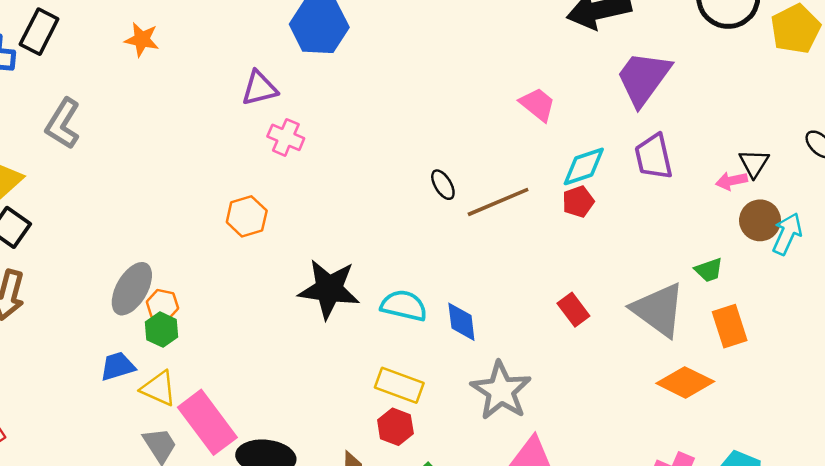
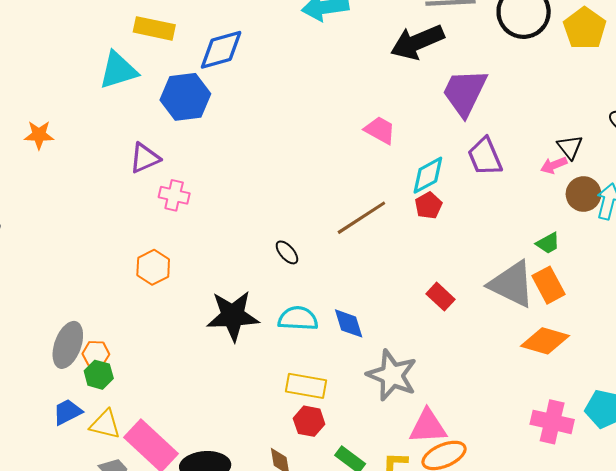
black ellipse: (443, 185) -> (287, 252), moved
orange rectangle: (730, 326) -> (548, 285), moved

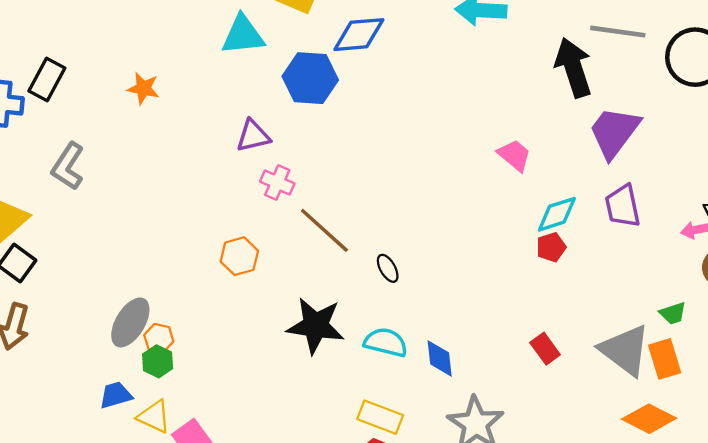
black arrow: (417, 42) -> (573, 68), turned 84
brown line: (361, 218) -> (324, 230), moved, turned 64

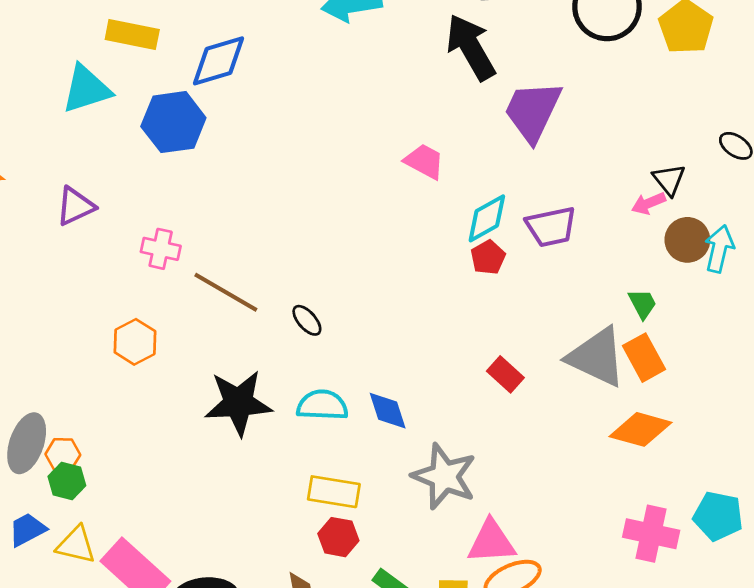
purple triangle: (253, 136) -> (75, 206), moved
purple trapezoid: (623, 206) -> (551, 227), moved, turned -78
green trapezoid: (673, 313) -> (643, 304), turned -88

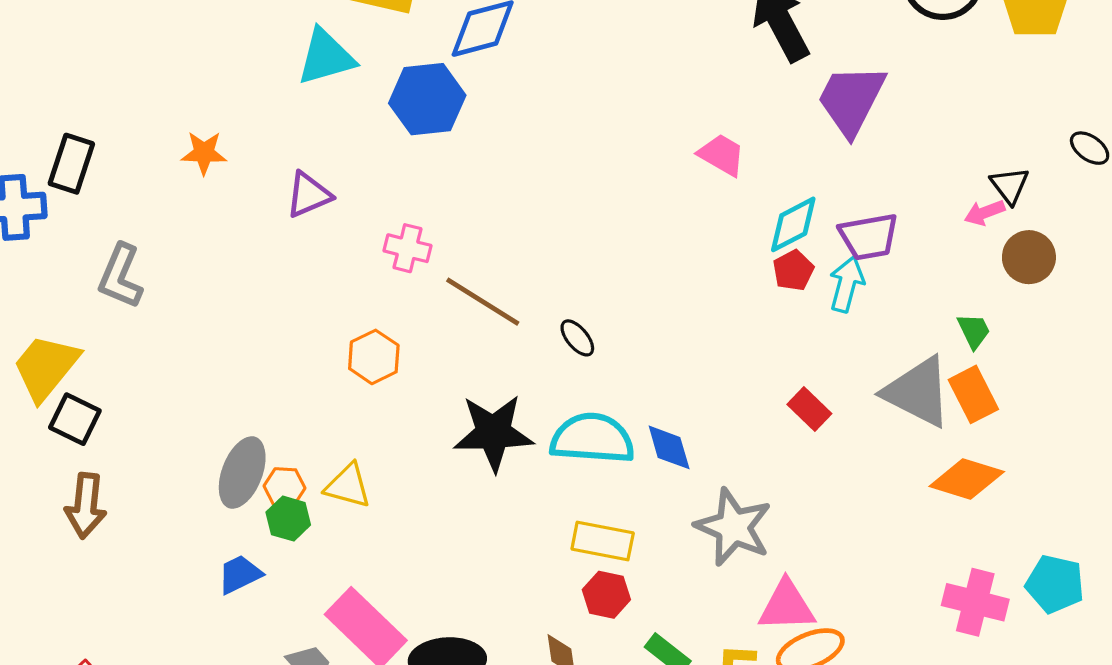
cyan arrow: (719, 249) -> (847, 284), moved
cyan semicircle: (322, 405) -> (592, 439), size x1.4
yellow triangle: (76, 545) -> (348, 486), moved

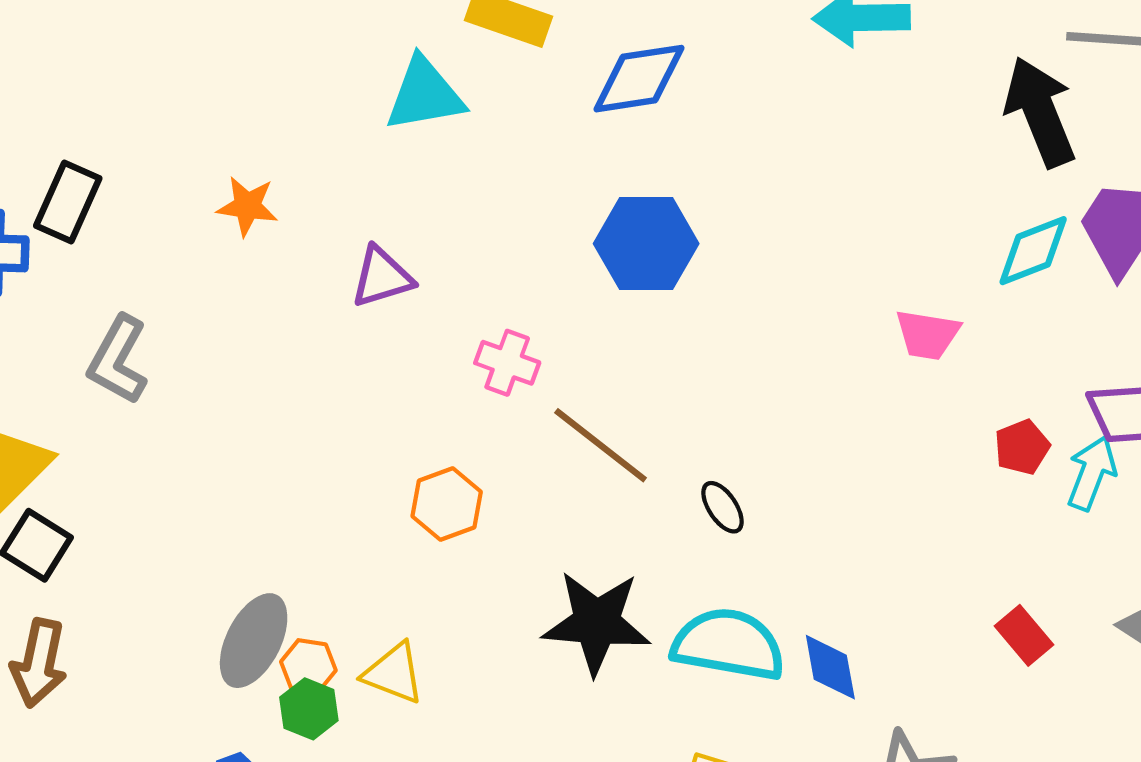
blue hexagon: (427, 99) -> (646, 244), moved
pink trapezoid: (722, 155) -> (927, 335), moved, turned 153
cyan diamond: (793, 224) -> (1033, 251), moved

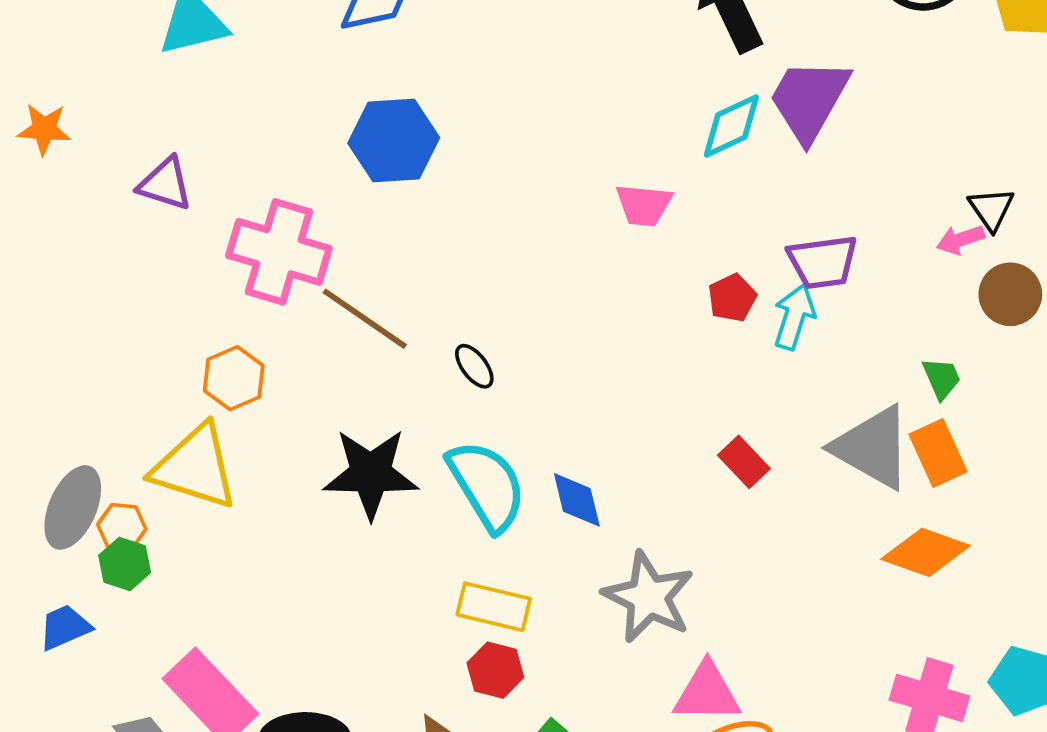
purple triangle: (382, 277) -> (165, 184), turned 38
pink cross: (507, 363) -> (279, 252), size x1.8
cyan semicircle: (728, 644) -> (487, 485), turned 52
yellow triangle: (394, 673) -> (195, 467), moved, size x1.6

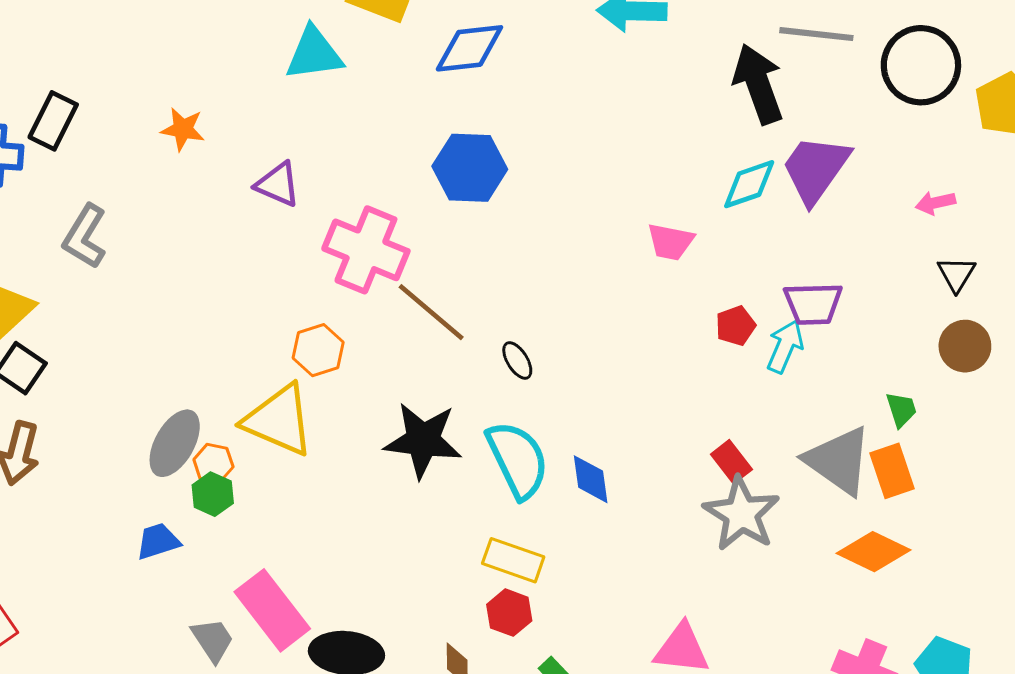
pink arrow: (960, 240) -> (935, 203), moved
gray star: (648, 597) -> (741, 514), moved

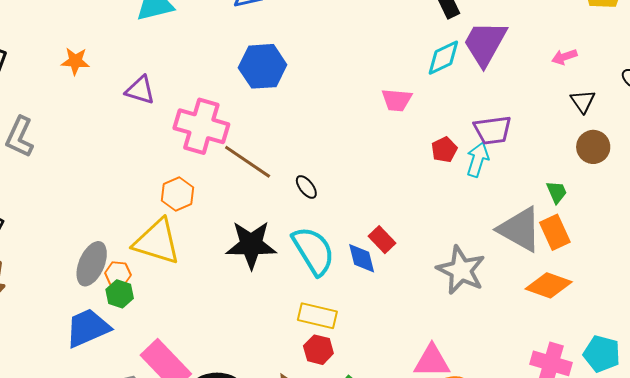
red rectangle: (731, 462) -> (382, 240), moved
blue trapezoid: (158, 541) -> (88, 328), size x1.6

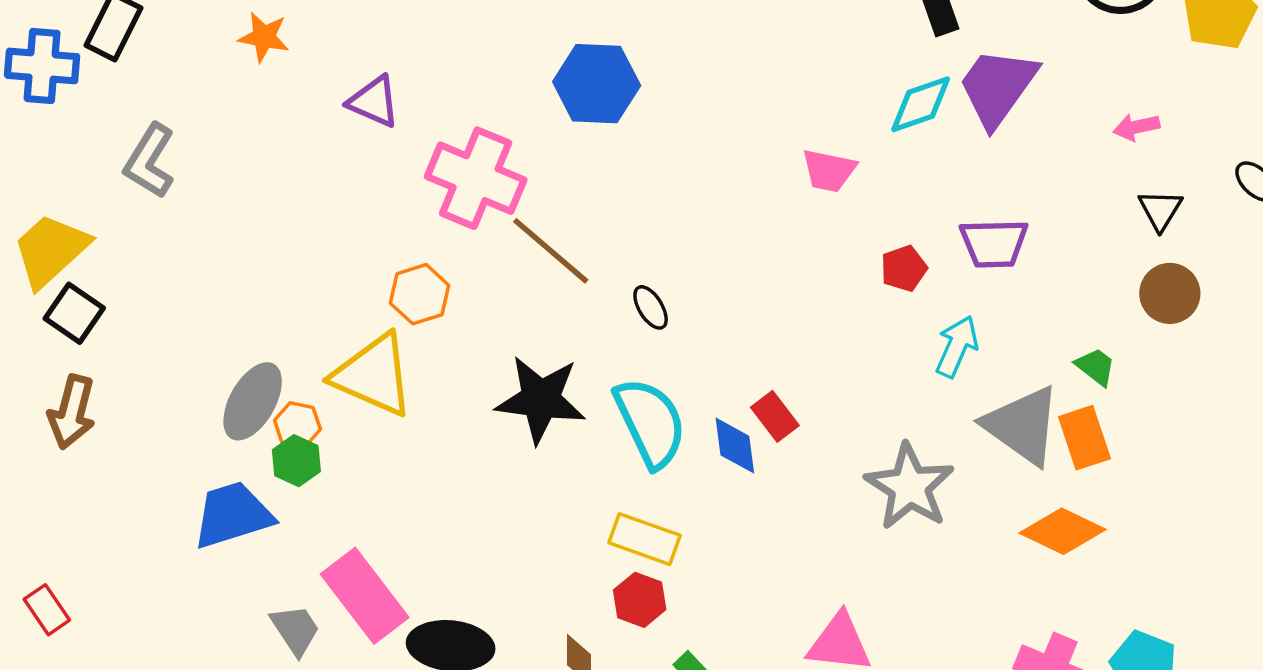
cyan arrow: (478, 160) -> (957, 346), moved
green trapezoid: (557, 192) -> (1096, 367), turned -35

